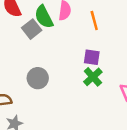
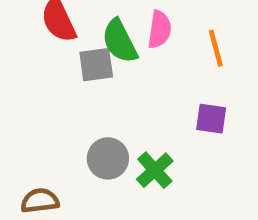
gray square: (32, 29) -> (96, 65), turned 30
green cross: (93, 77) -> (155, 170), moved

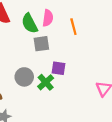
gray square: (96, 65) -> (41, 44), moved
purple square: (211, 119) -> (58, 68), moved

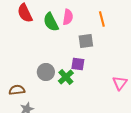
orange line: (73, 27) -> (102, 19), moved
gray square: (41, 44) -> (86, 41), moved

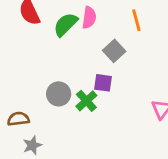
green semicircle: (51, 22) -> (66, 24), turned 72
gray square: (86, 41) -> (114, 51), turned -35

